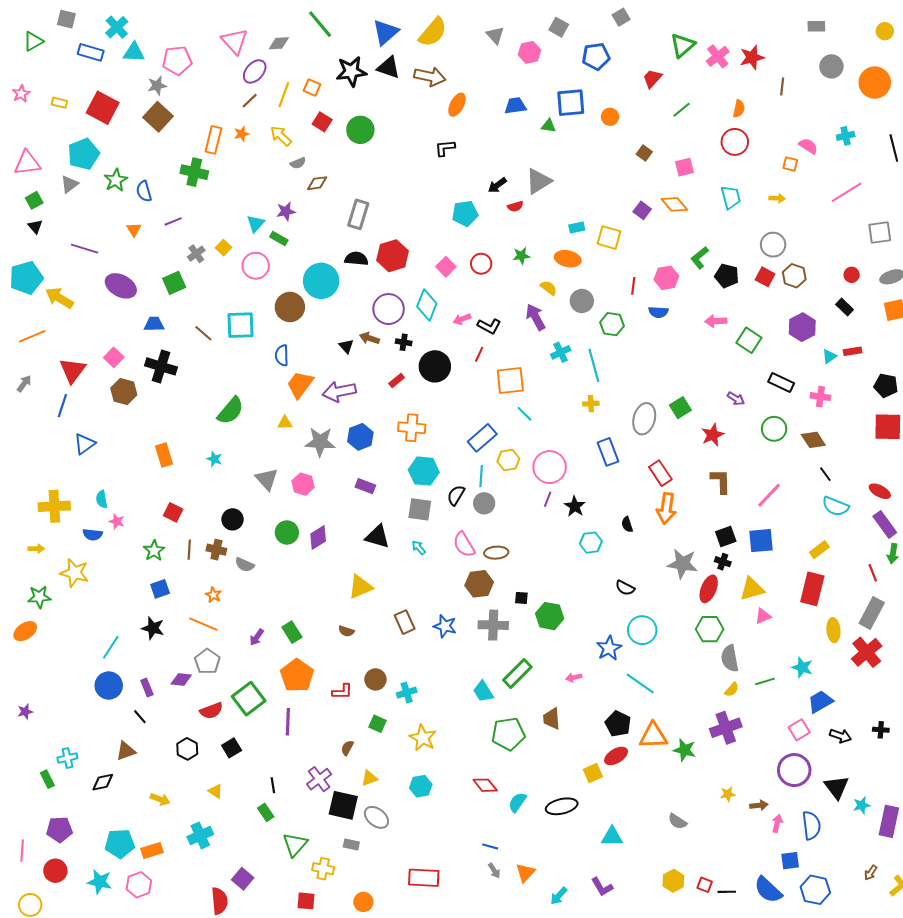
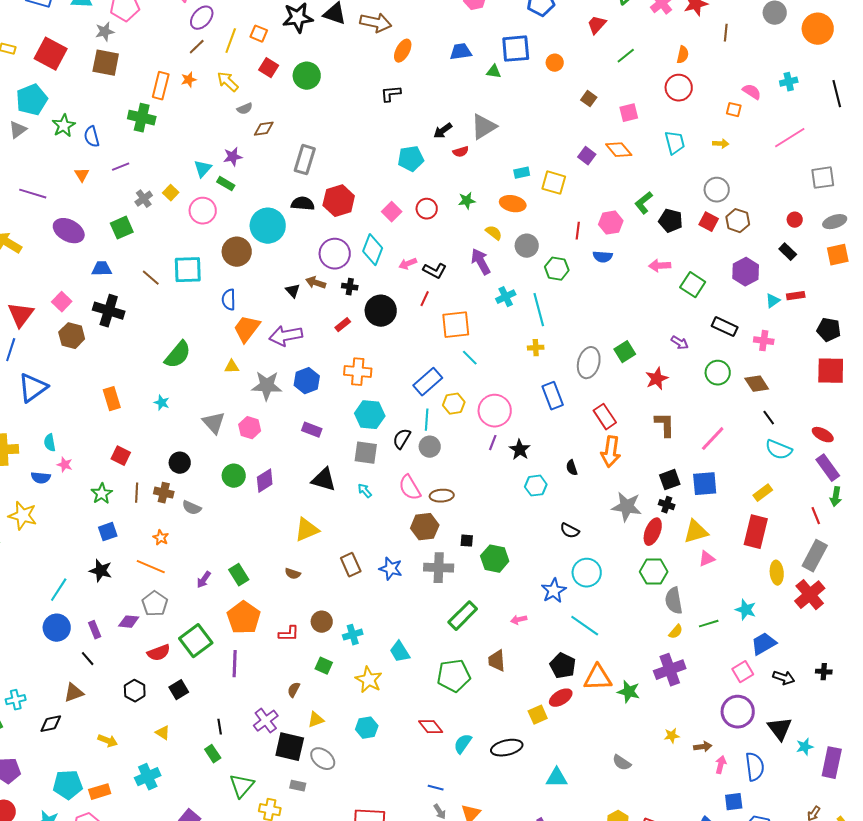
brown square: (158, 117) -> (106, 63), turned -32
blue triangle: (85, 444) -> (33, 388), size x1.4
cyan trapezoid: (483, 692) -> (400, 652), moved

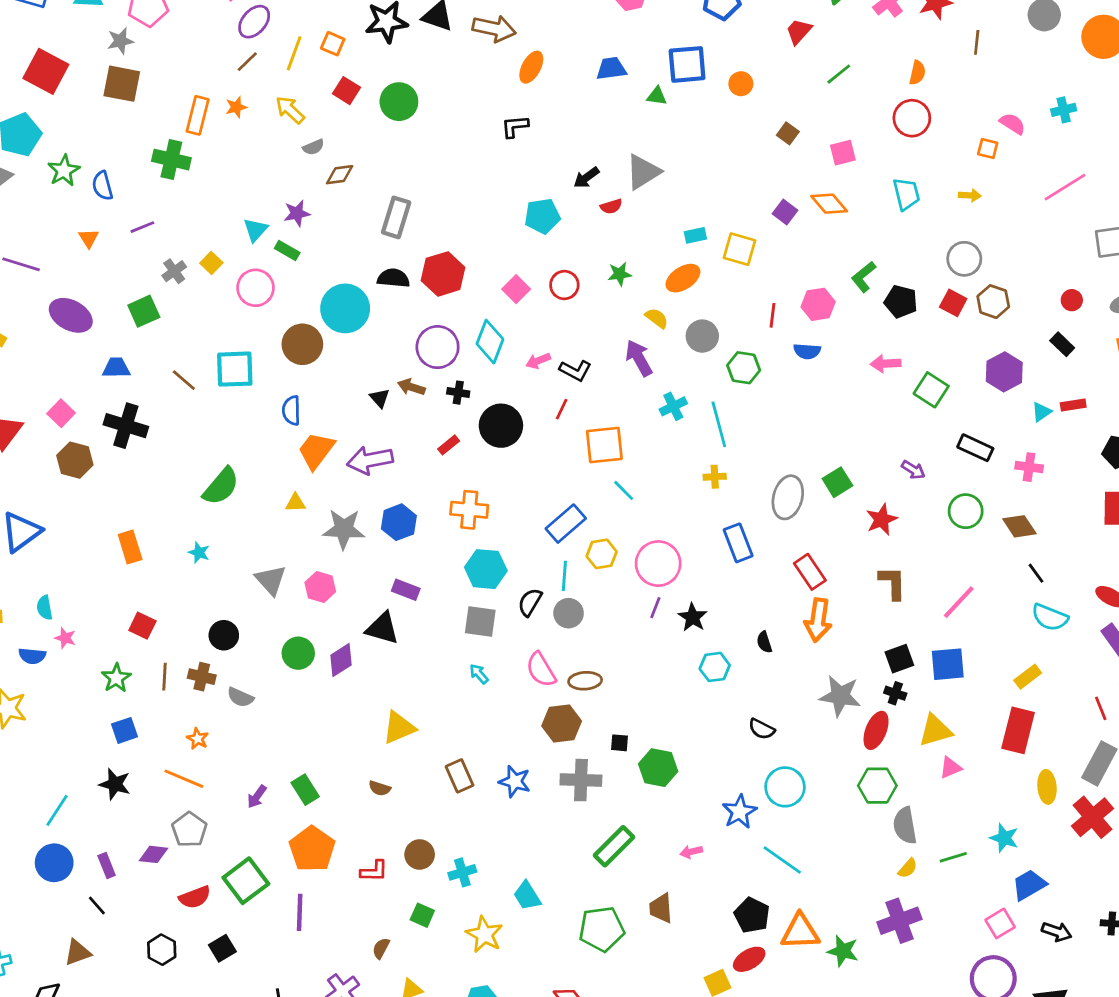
orange ellipse: (513, 204) -> (683, 278), turned -45
black triangle: (324, 480) -> (382, 628), moved

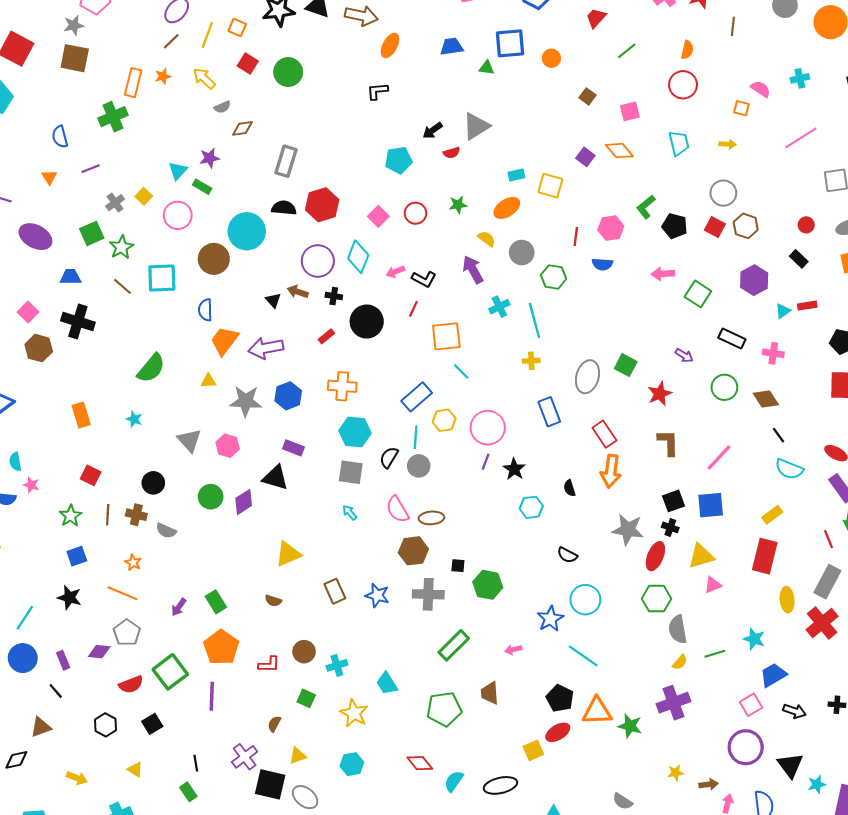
green cross: (171, 160) -> (113, 117), turned -36
green star: (64, 171) -> (121, 247), moved
green square: (837, 482) -> (626, 365), turned -30

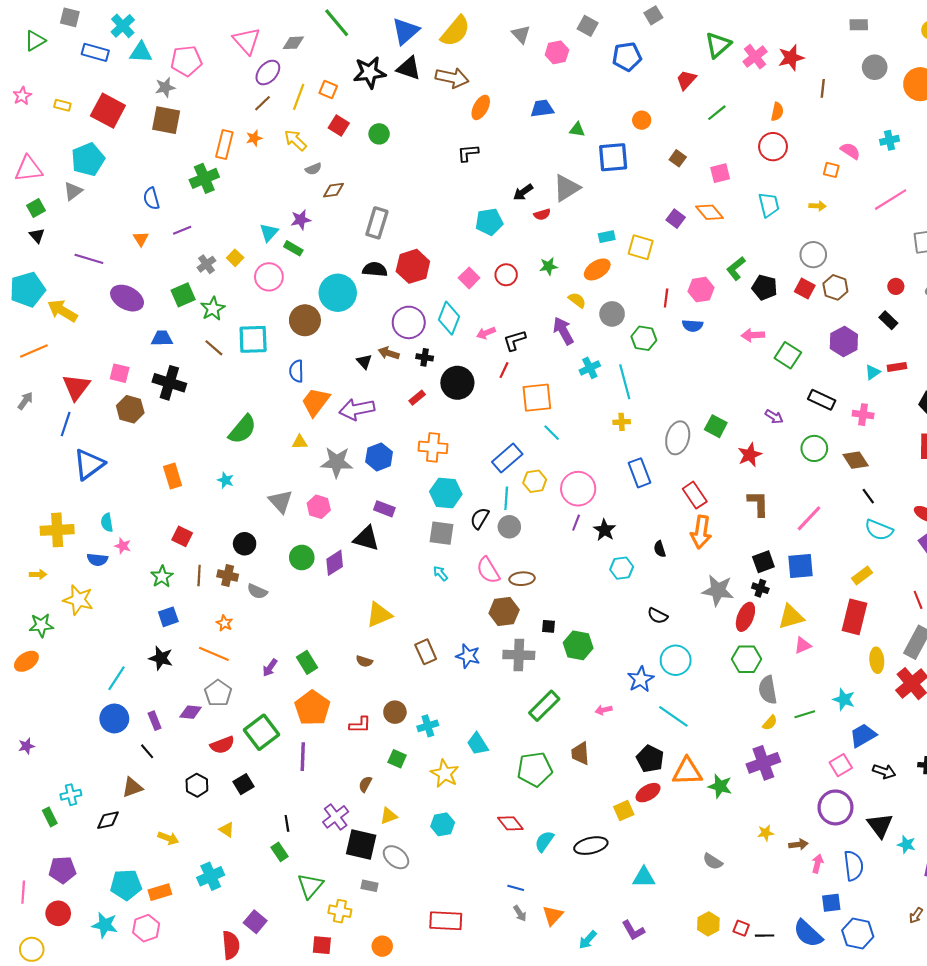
blue square: (510, 43) -> (613, 157), moved
green circle: (288, 72) -> (379, 134), size x0.7
black L-shape: (424, 279) -> (515, 340), turned 135
pink square: (28, 312) -> (120, 373), turned -30
cyan star: (817, 784) -> (906, 845), turned 30

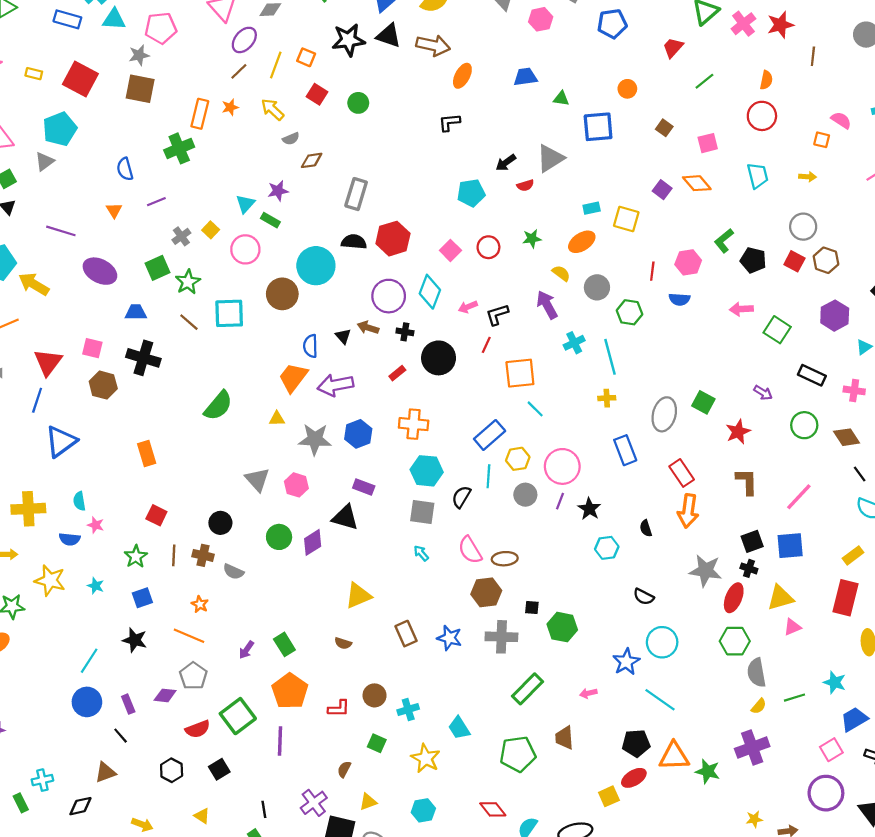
blue semicircle: (296, 371) -> (310, 346), moved
cyan star: (226, 480) -> (96, 586), moved
gray circle: (509, 527) -> (525, 495), moved
black pentagon: (650, 759) -> (636, 743), turned -30

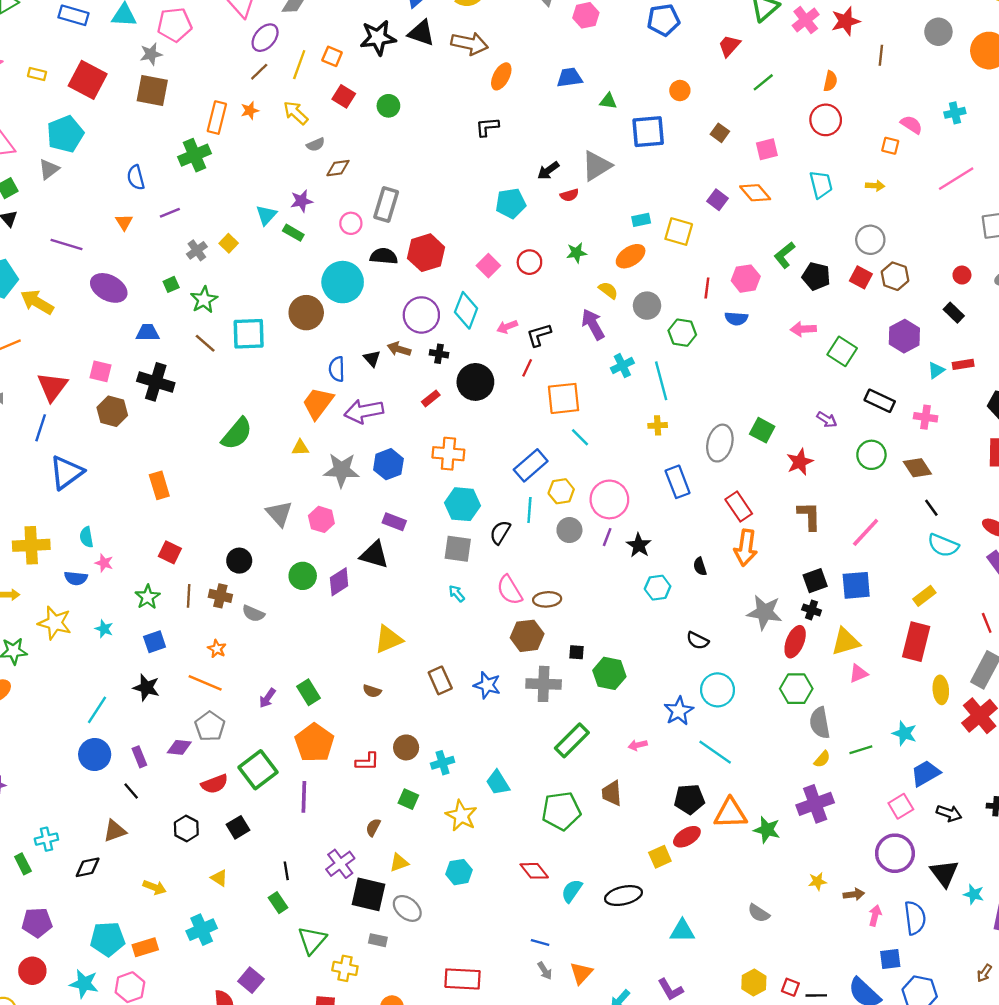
pink circle: (245, 249) -> (351, 223), moved, size x0.7
green square: (157, 268) -> (171, 284), size x0.6

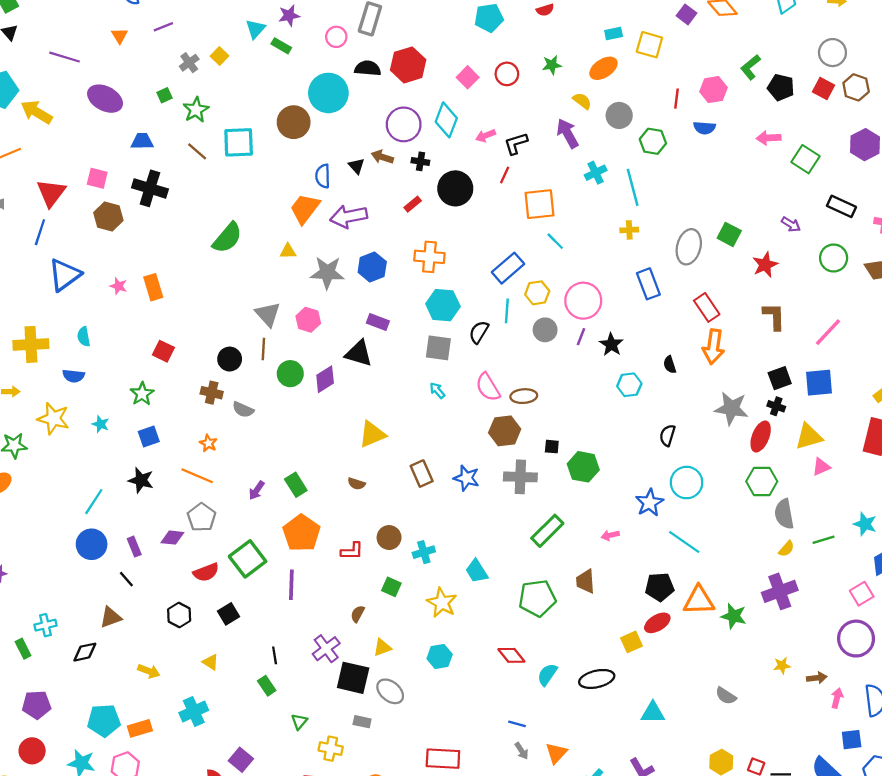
pink star: (104, 563) -> (118, 286), moved
brown line: (189, 596) -> (263, 349), moved
black semicircle: (698, 641) -> (667, 435), turned 80
green triangle: (312, 940) -> (299, 722), size x0.6

